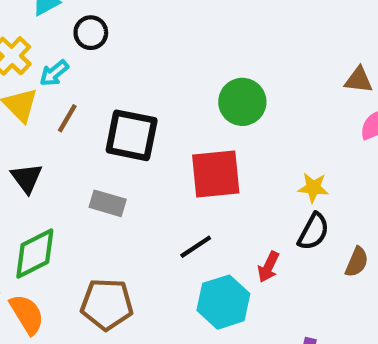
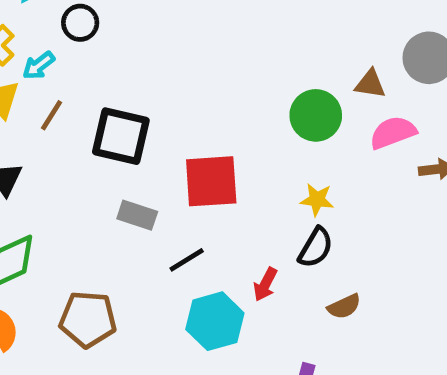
green circle: (242, 102) -> (316, 115), moved
gray rectangle: (108, 203) -> (137, 215), moved
brown semicircle: (357, 262) -> (344, 306), moved, turned 40

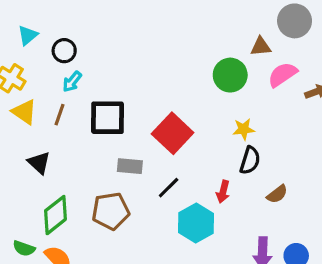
cyan arrow: (39, 65) -> (72, 82), moved
red square: (211, 181) -> (173, 133), turned -30
brown pentagon: (88, 319) -> (111, 211), moved

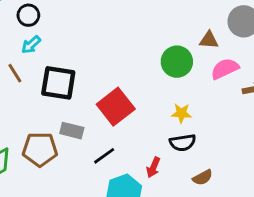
brown line: (60, 115) -> (15, 73), turned -60
black semicircle: (250, 160) -> (183, 143), turned 55
brown pentagon: (111, 211) -> (40, 149), moved

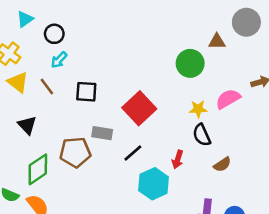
pink semicircle: (225, 69) -> (228, 99), moved
black square: (58, 83) -> (86, 92), size x0.7
black semicircle: (183, 143) -> (202, 135), turned 80

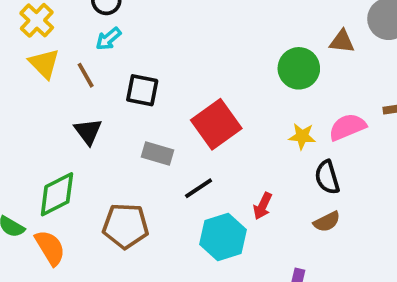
black triangle: (27, 125) -> (88, 131), moved
black semicircle: (202, 135) -> (327, 177), moved
brown pentagon: (75, 152) -> (125, 226), moved

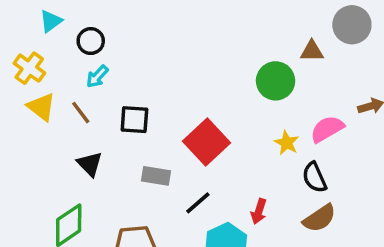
yellow star: (302, 136) -> (287, 143), turned 30
brown semicircle: (327, 222) -> (320, 218), size x1.4

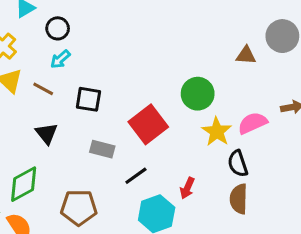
green circle: (276, 81) -> (198, 94), moved
brown line: (81, 113) -> (43, 89), turned -30
yellow star: (287, 143) -> (217, 132), size x1.4
brown semicircle: (320, 218) -> (239, 199), turned 120

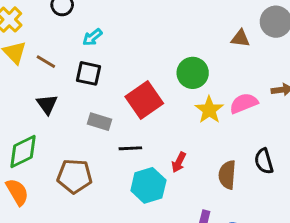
cyan arrow: (60, 59) -> (92, 37), moved
black semicircle: (238, 164) -> (264, 161), moved
black line: (136, 176) -> (130, 148), turned 30

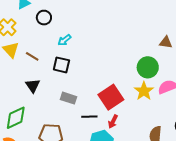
green circle: (193, 73) -> (148, 67), moved
red square: (144, 100) -> (111, 97), moved
red arrow: (179, 162) -> (113, 122), moved

